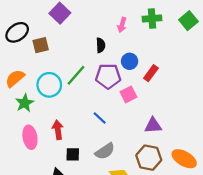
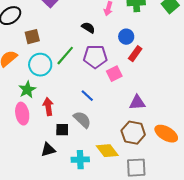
brown square: (41, 45) -> (32, 37), moved
black semicircle: (101, 45) -> (88, 28), turned -56
blue circle: (130, 61) -> (126, 37), moved
green star: (25, 103) -> (27, 90), moved
gray semicircle: (105, 151) -> (82, 120), moved, turned -102

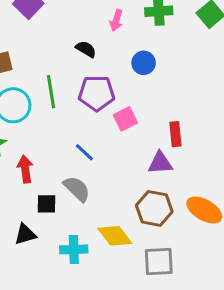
red rectangle: (135, 54) -> (175, 134), moved, turned -42
green line: (65, 56) -> (51, 92), turned -50

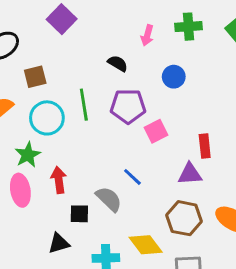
blue line: (84, 152) -> (132, 177), moved

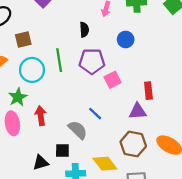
black semicircle: (118, 63) -> (84, 30), turned 56
black square: (79, 214) -> (62, 151), moved

